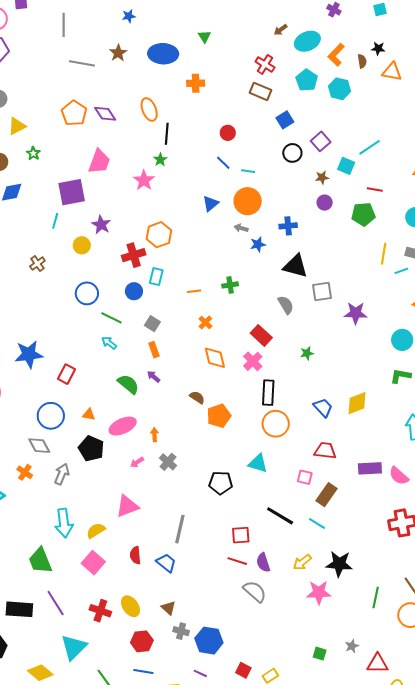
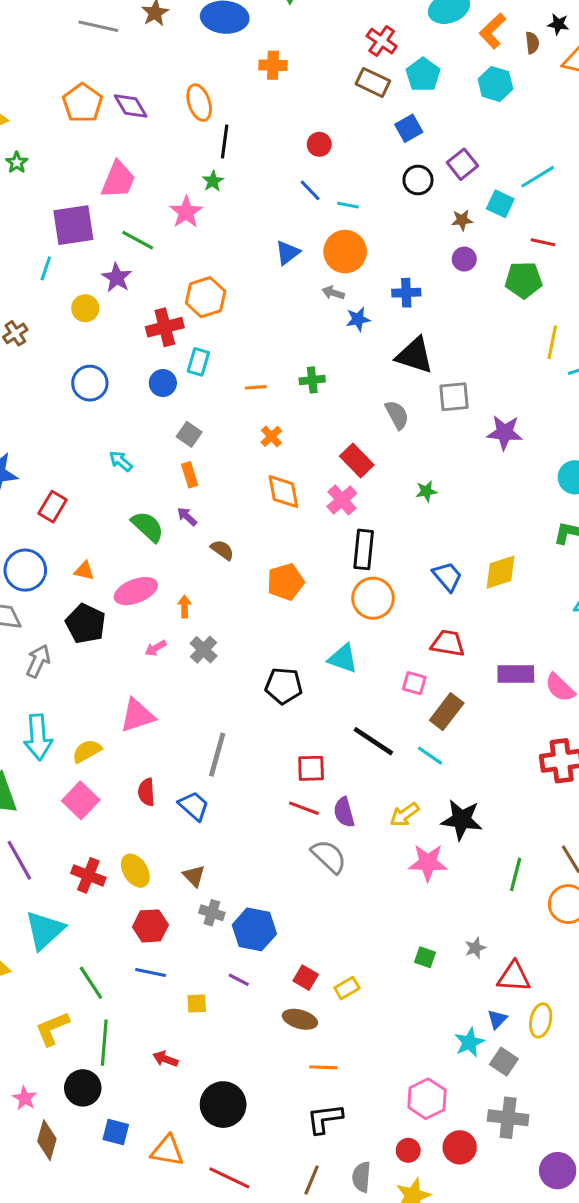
cyan pentagon: (307, 80) -> (423, 75), moved
green line: (112, 318) -> (138, 240), moved
brown semicircle: (197, 397) -> (222, 550), moved

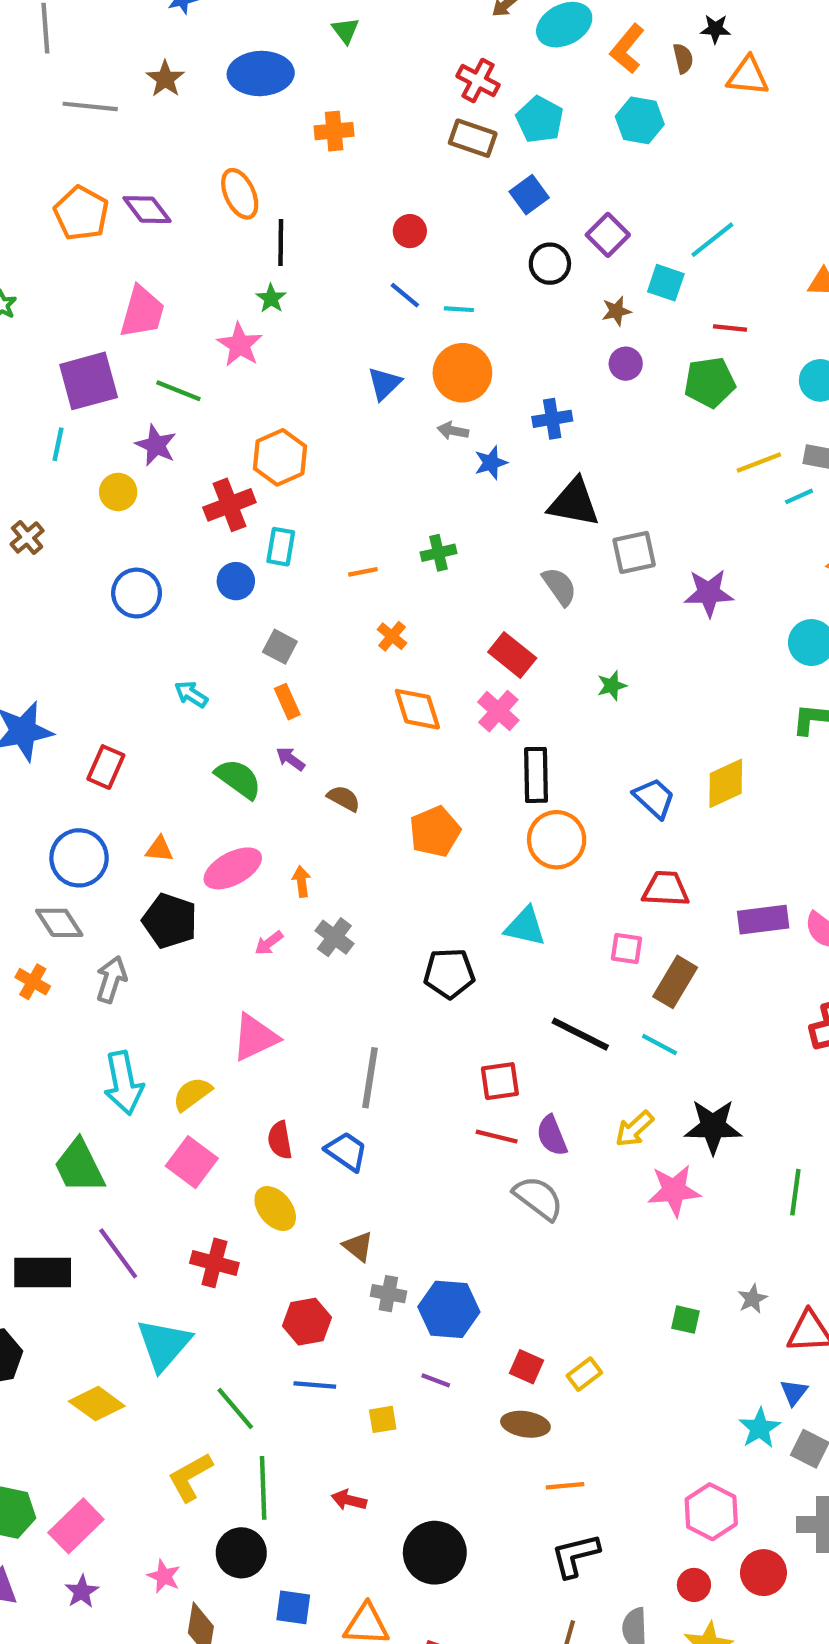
yellow line: (552, 342) -> (759, 463), turned 64
yellow ellipse: (135, 871) -> (275, 1209), moved

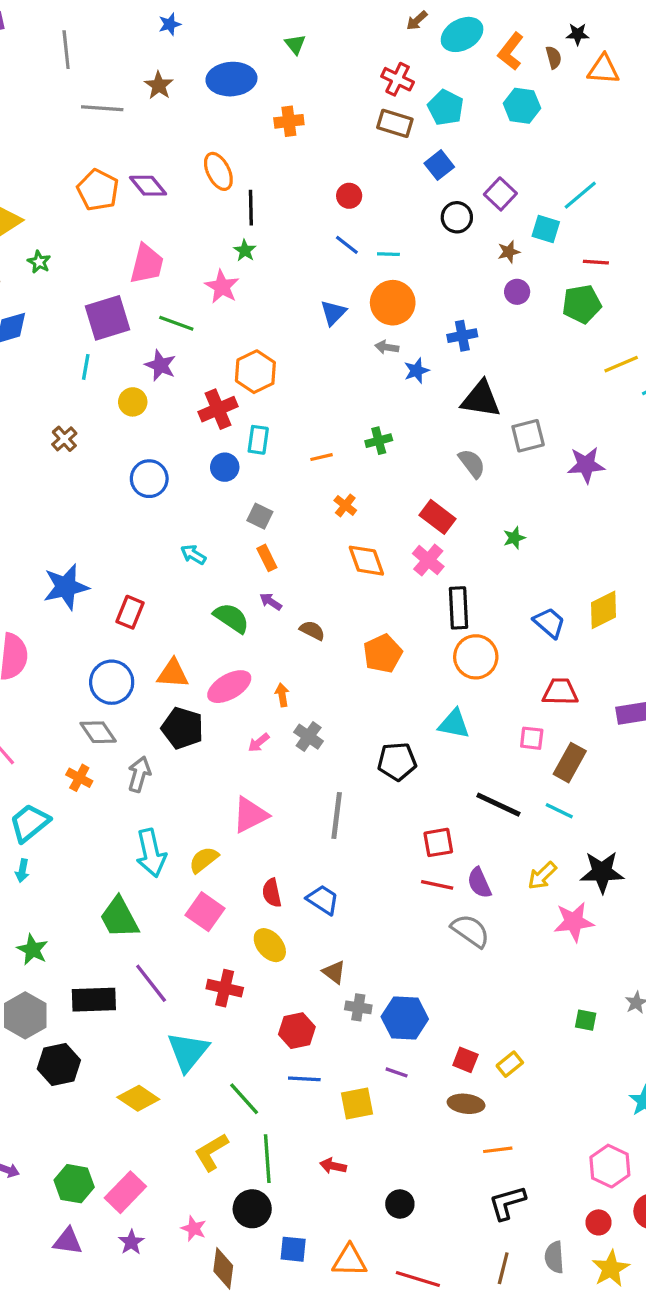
orange triangle: (159, 849) -> (173, 674), size x1.5
gray line: (370, 1078) -> (337, 816), moved
yellow square: (383, 1419) -> (357, 1104), size x1.5
black circle: (435, 1553) -> (400, 1204), size x0.6

